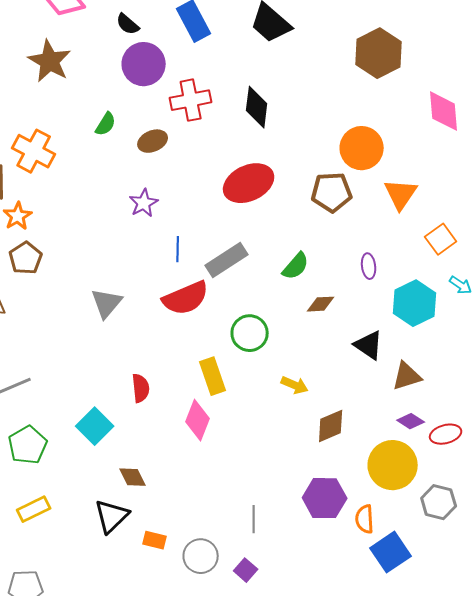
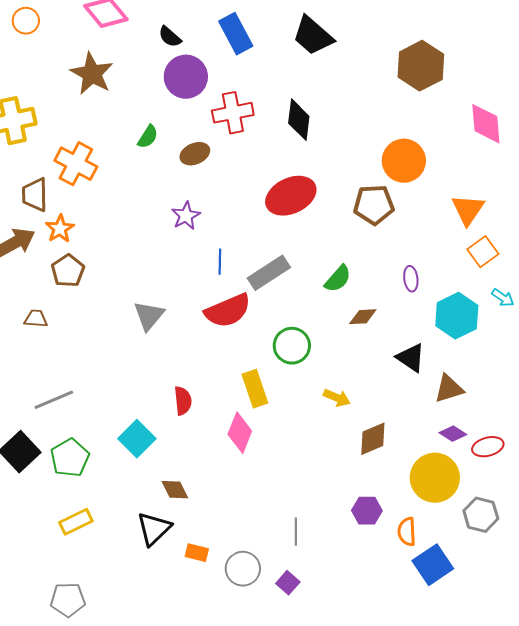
orange triangle: (401, 194) -> (468, 210), moved
purple hexagon: (325, 498) -> (367, 511), size x0.7

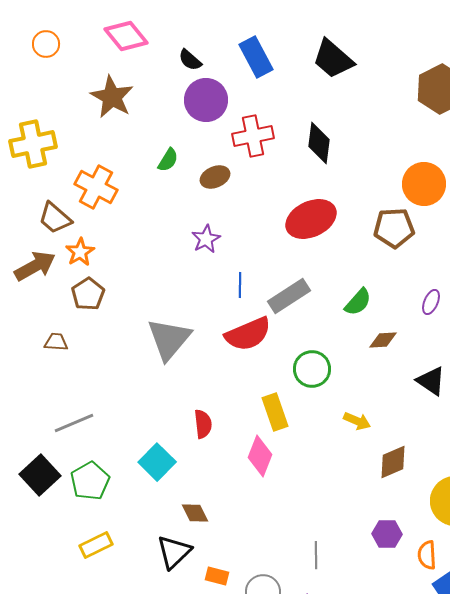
brown trapezoid: (35, 195) -> (55, 218), turned -48
purple ellipse: (411, 279) -> (431, 302), turned 30
gray triangle: (149, 316) -> (169, 339), size x1.4

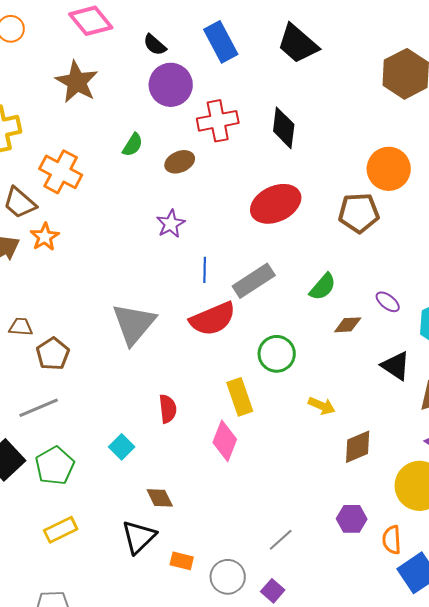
brown pentagon: (88, 294) -> (53, 354), moved
purple ellipse: (431, 302) -> (388, 302), moved, turned -75
cyan square: (157, 462) -> (122, 447), size x0.7
gray line: (316, 555) -> (281, 540), turned 48

